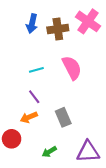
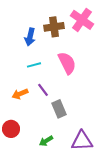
blue arrow: (32, 24) -> (30, 37), moved
purple line: (34, 97) -> (43, 90), moved
orange arrow: (29, 117) -> (20, 94), moved

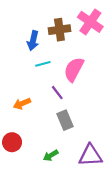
pink semicircle: (67, 63) -> (74, 69), turned -125
cyan line: (34, 65) -> (43, 64), moved
purple line: (43, 90) -> (57, 93), moved

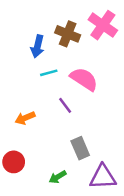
brown cross: (59, 30) -> (68, 34), turned 30
pink semicircle: (74, 69) -> (84, 79), turned 95
gray rectangle: (65, 120) -> (80, 148), moved

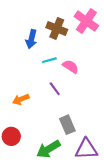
cyan line: (49, 73) -> (49, 60), moved
pink semicircle: (84, 79) -> (71, 67), size x0.7
green arrow: (58, 177) -> (48, 149), size x1.6

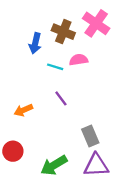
cyan line: (49, 60) -> (55, 67), turned 32
pink semicircle: (71, 67) -> (79, 60), moved, turned -42
gray rectangle: (67, 125) -> (90, 136), moved

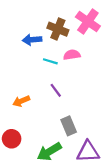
blue arrow: (35, 43) -> (32, 40), turned 72
gray rectangle: (90, 136) -> (69, 126), moved

